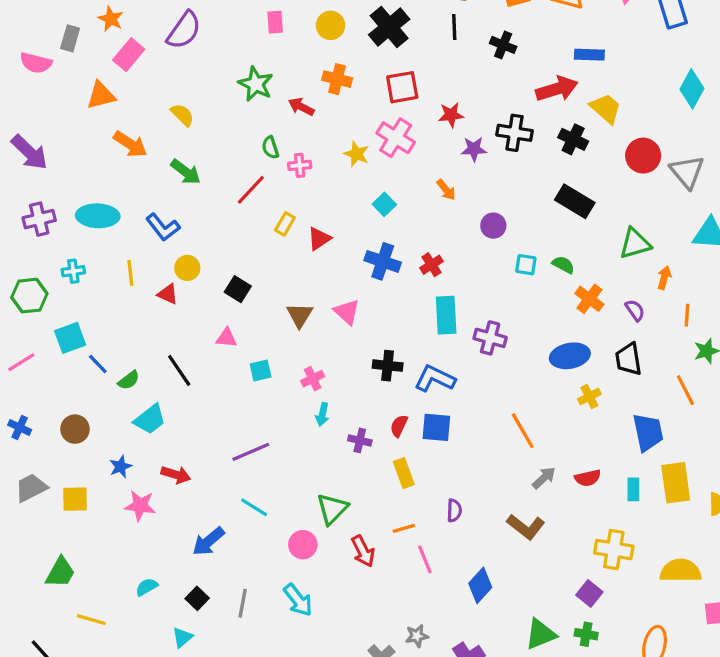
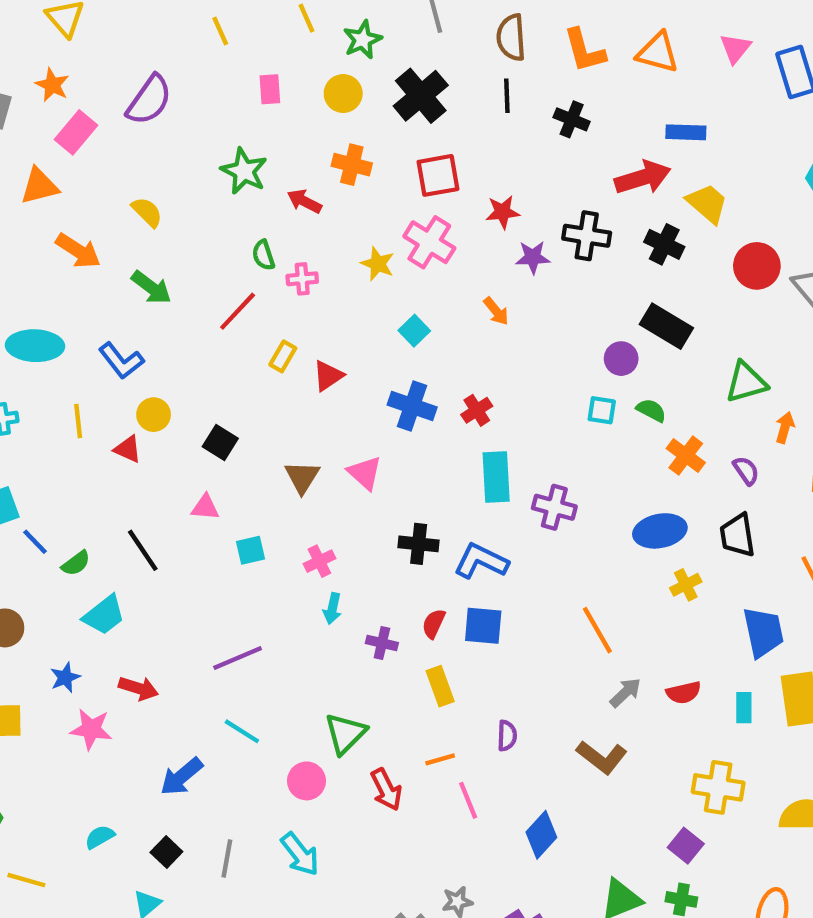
purple circle: (493, 226) -> (621, 359), moved

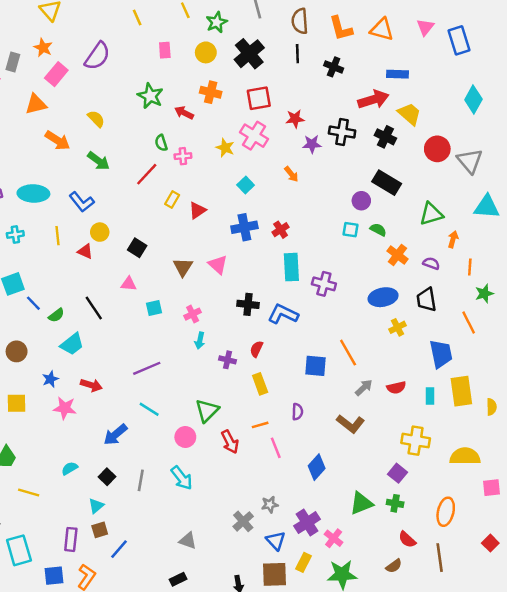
blue cross: (412, 406) -> (244, 227), turned -30
purple semicircle: (746, 471) -> (431, 263), turned -35
blue square: (483, 626) -> (316, 366), moved

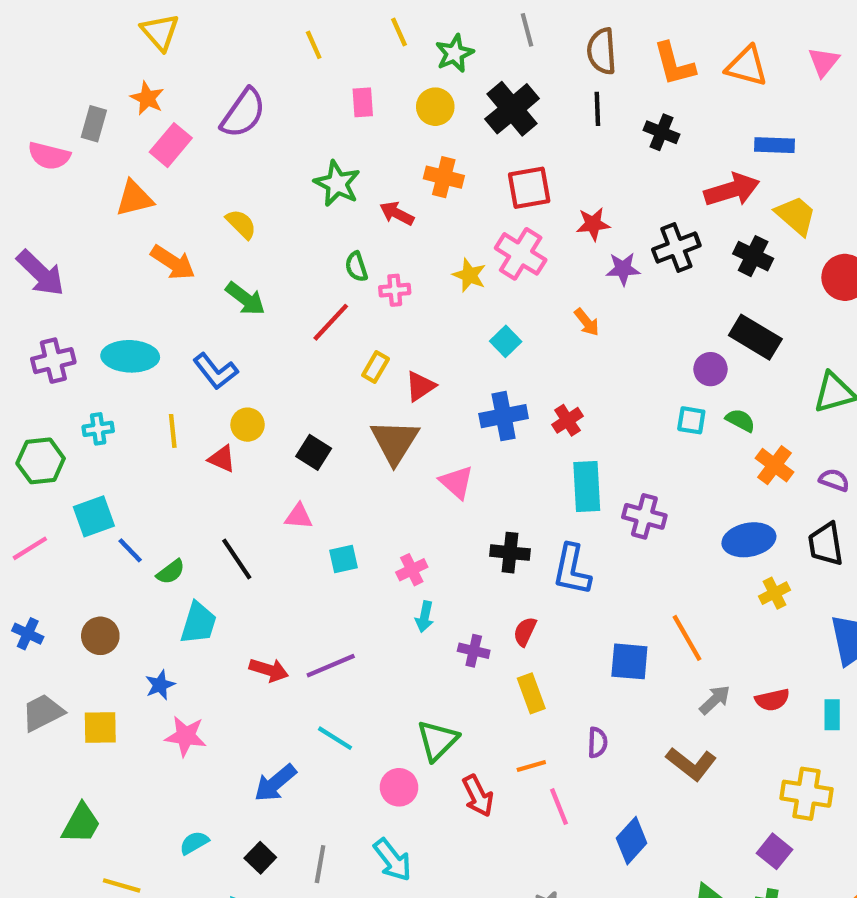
black cross: (342, 132) -> (676, 248), turned -30
brown triangle: (183, 267) -> (395, 442), moved, size x1.4
blue L-shape: (283, 314) -> (572, 570), turned -104
cyan trapezoid: (72, 344) -> (198, 623), turned -35
red arrow: (91, 385) -> (269, 670), moved

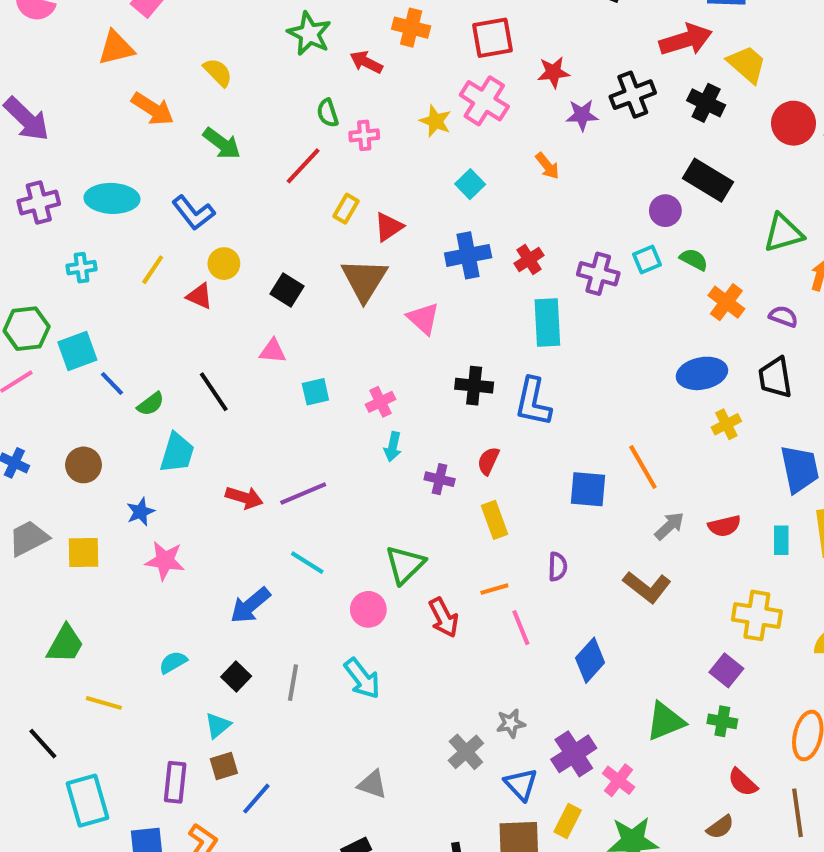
cyan square: (691, 420) -> (647, 259), turned -32
yellow line: (173, 431) -> (153, 270), turned 40
green hexagon: (41, 461) -> (27, 329), moved
purple cross: (644, 516) -> (598, 274), moved

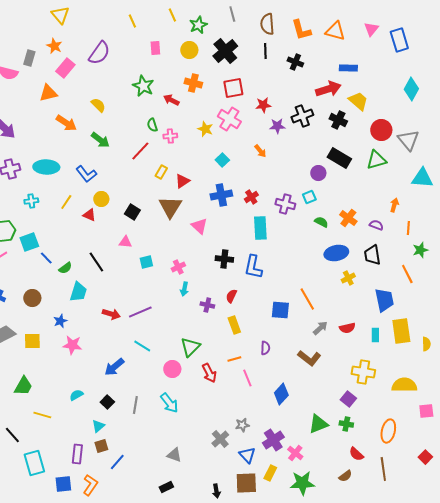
green triangle: (783, 233) -> (376, 160), moved
green semicircle: (694, 259) -> (321, 222), moved

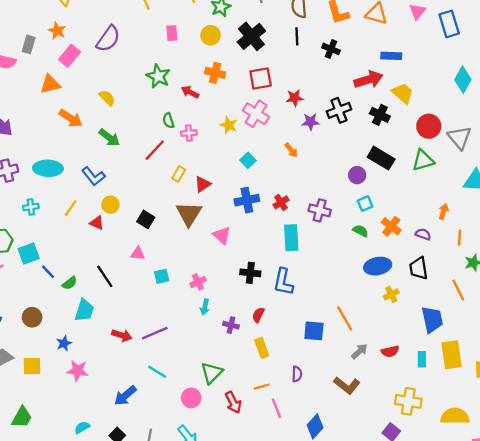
cyan square: (309, 197) -> (365, 204), moved

